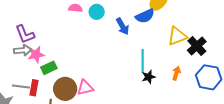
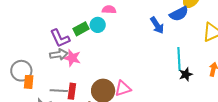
cyan circle: (97, 12) -> (98, 25), moved
pink star: (36, 55) -> (72, 58), turned 30
green rectangle: (49, 68) -> (81, 29), moved

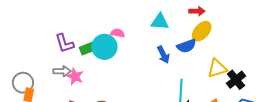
cyan circle: (98, 25) -> (104, 47), size x1.6
purple L-shape: (60, 38) -> (65, 43), moved

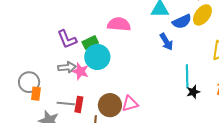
pink semicircle: (118, 33) -> (119, 24), size x1.6
blue semicircle: (186, 46) -> (182, 22), moved
cyan circle: (104, 47) -> (97, 57), moved

